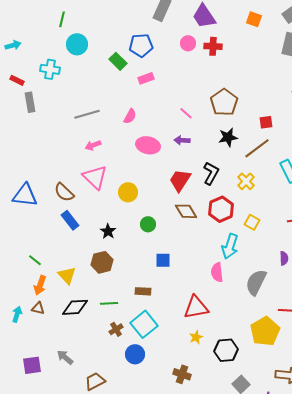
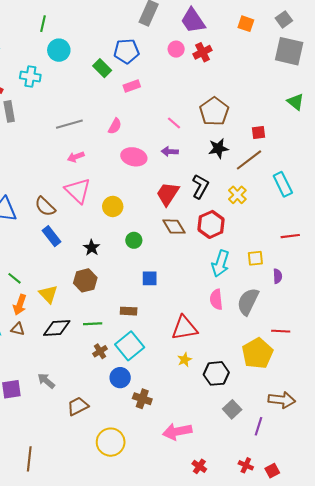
red cross: (213, 46) -> (203, 52), turned -30
yellow square: (252, 222) -> (255, 258), moved, turned -35
pink semicircle: (217, 272) -> (216, 299), moved
brown cross: (182, 374) -> (142, 399), moved

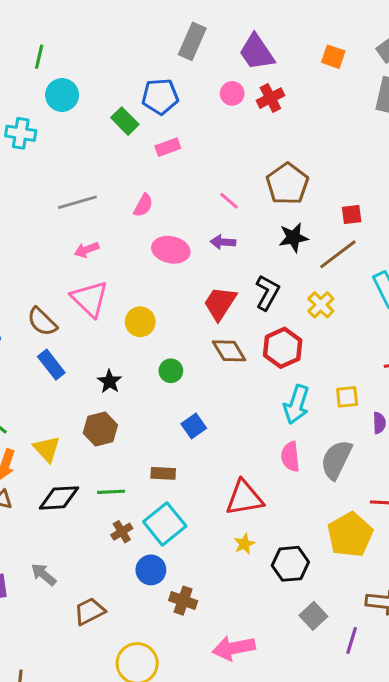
blue square: (150, 278) -> (194, 426), turned -35

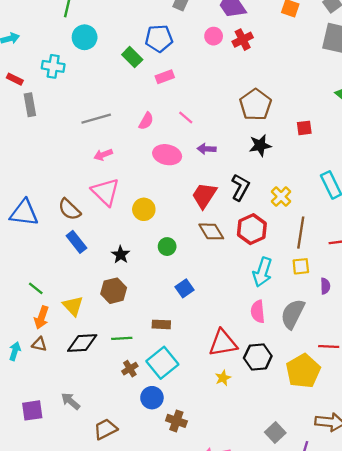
pink line: (229, 201) -> (186, 117), moved
brown line: (338, 254) -> (301, 233), moved, turned -44
black hexagon: (290, 564) -> (258, 357), moved

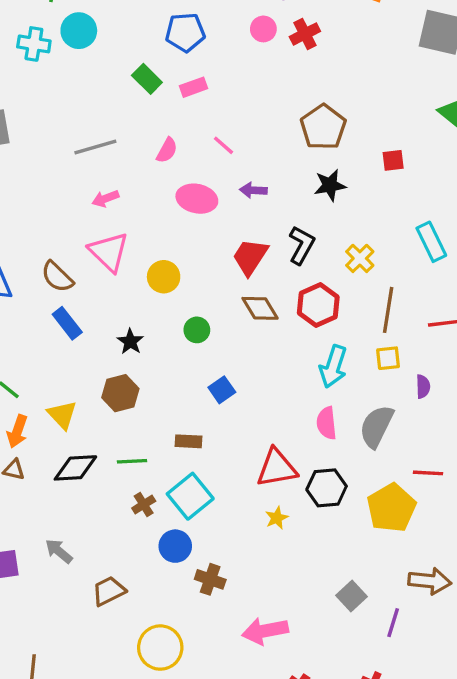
green rectangle: (132, 57) -> (147, 79), moved
cyan cross: (53, 66) -> (34, 44), moved

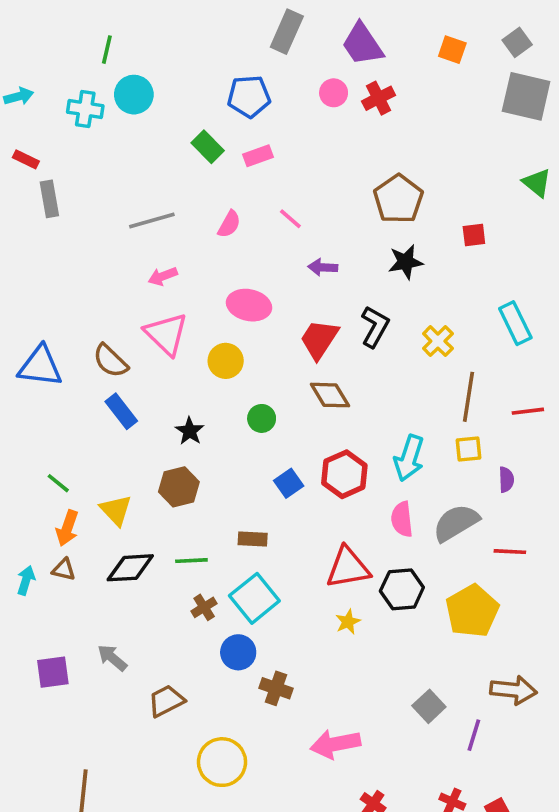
pink ellipse: (197, 199) -> (249, 305), moved
red hexagon: (318, 305) -> (344, 474), moved
gray semicircle: (376, 426) -> (456, 523), turned 33
red line: (428, 473) -> (510, 552), moved

